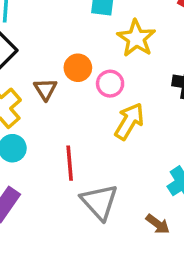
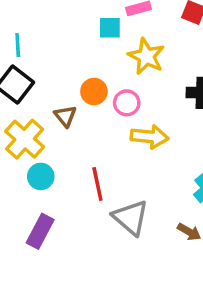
yellow arrow: (129, 121) -> (150, 137), turned 72

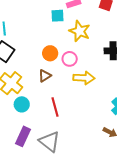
brown triangle: (65, 116) -> (45, 76), moved, turned 40
gray triangle: (131, 218) -> (49, 142), moved

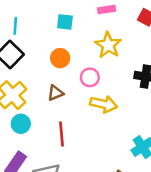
cyan square: (57, 16) -> (65, 22), moved
orange circle: (50, 53) -> (60, 58), moved

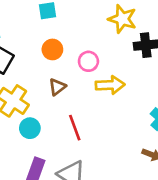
yellow star: (108, 45) -> (122, 19), moved

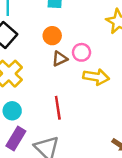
brown triangle: (57, 87) -> (60, 59), moved
cyan circle: (30, 128) -> (12, 111), moved

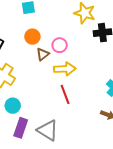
yellow arrow: (96, 77) -> (65, 69), moved
red line: (58, 108) -> (65, 94), moved

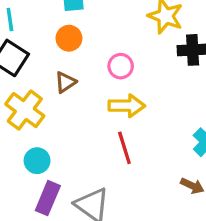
orange circle: (32, 37) -> (69, 38), moved
brown triangle: (43, 54) -> (65, 82), moved

